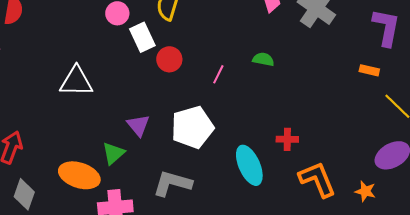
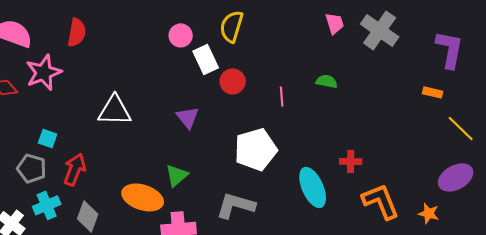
pink line: (218, 74) -> (282, 96), turned -30
white triangle: (76, 81) -> (115, 110), moved
purple triangle: (138, 125) -> (188, 117), moved

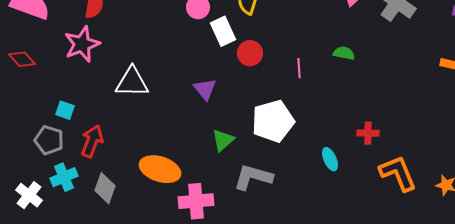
pink star: (44, 72) -> (82, 44), moved
green triangle: (177, 175) -> (223, 140), moved
cyan ellipse: (313, 187) -> (330, 159), size x0.6

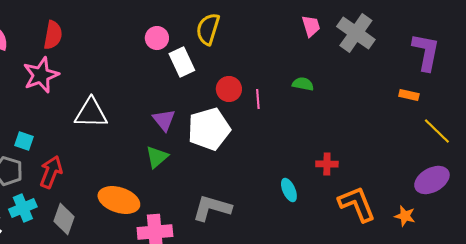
red circle: (250, 53) -> (229, 89), moved
white pentagon: (273, 121) -> (209, 129), moved
green triangle: (223, 140) -> (157, 157), moved

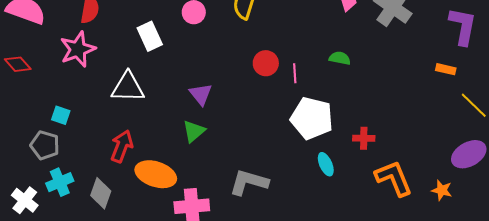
white rectangle: (182, 62) -> (150, 36), moved
white pentagon: (209, 129) -> (312, 118), moved, turned 30
red arrow: (51, 172) -> (122, 146), moved

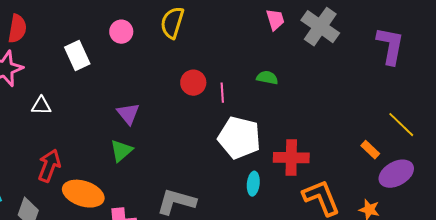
orange rectangle: (446, 69) -> (370, 150), moved, turned 30
white triangle: (128, 87) -> (41, 106), moved, size x0.6
red cross: (364, 138) -> (291, 158), size x1.6
cyan ellipse: (326, 164) -> (253, 184), turned 30

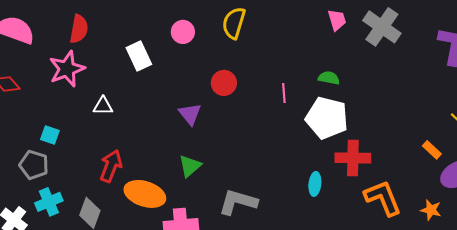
red circle: (193, 83) -> (224, 83), moved
white pentagon: (239, 138) -> (327, 118), moved
green triangle: (121, 151) -> (190, 166), moved

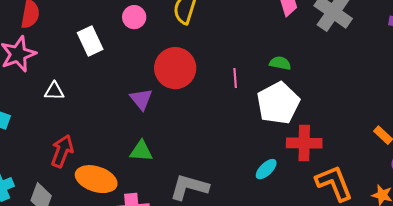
red circle: (224, 83) -> (175, 68), size x1.6
white pentagon: (327, 118) -> (278, 103), turned 30
green triangle: (190, 166) -> (141, 151), turned 45
cyan ellipse: (315, 184) -> (266, 169), turned 40

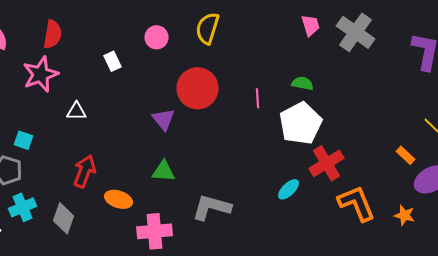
white rectangle: (90, 41) -> (113, 61), size x0.7
red cross: (304, 143) -> (327, 163), turned -32
orange ellipse: (96, 179) -> (119, 199), size x0.7

